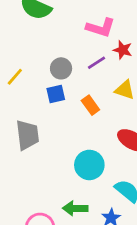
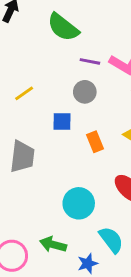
purple line: (96, 63) -> (90, 61), moved, turned 30
gray circle: (61, 68) -> (85, 92), moved

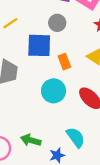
blue square: (62, 122) -> (39, 45), size x1.6
cyan circle: (79, 203) -> (53, 91), moved

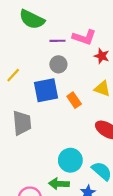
cyan circle: (53, 91) -> (70, 160), moved

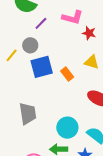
purple line: (57, 41) -> (41, 23), moved, turned -40
gray circle: (58, 64) -> (30, 45), moved
gray trapezoid: (22, 123) -> (28, 114), moved

